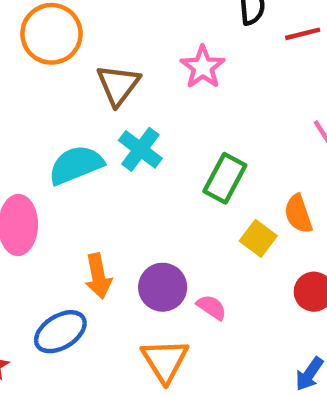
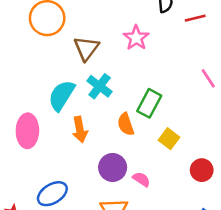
cyan semicircle: (76, 165) -> (62, 95), turned -36
orange semicircle: (298, 214) -> (126, 124), moved
orange arrow: (98, 276) -> (80, 129), moved

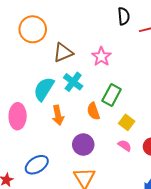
pink star: (136, 38) -> (101, 57), moved
brown triangle: (86, 48) -> (63, 53), turned 30
pink semicircle: (141, 179) -> (125, 146), moved

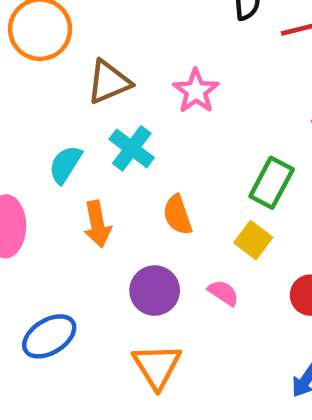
cyan semicircle: (44, 89) -> (65, 164), size x0.7
green rectangle: (112, 95) -> (272, 183), moved
pink semicircle: (125, 146) -> (223, 293), moved

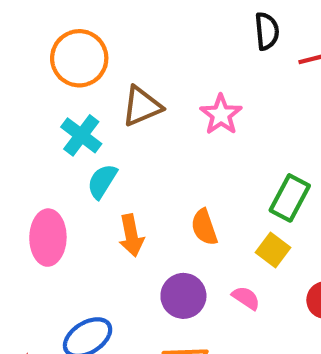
cyan cross: (132, 148) -> (81, 135), moved

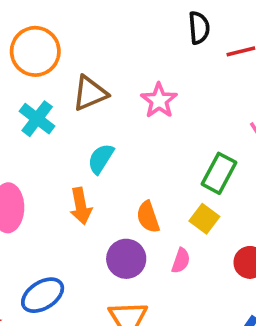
cyan semicircle: (102, 181) -> (101, 159), moved
orange semicircle: (204, 227) -> (148, 217), moved
pink semicircle: (246, 298) -> (181, 261), turned 75

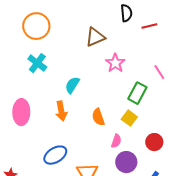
brown triangle: (90, 93) -> (95, 37), moved
pink star: (159, 100) -> (115, 63), moved
purple circle: (126, 259) -> (126, 162), moved
blue ellipse: (43, 295) -> (55, 155), moved

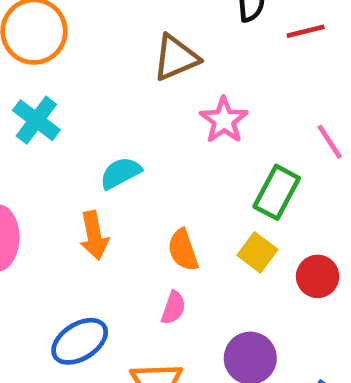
cyan semicircle: (72, 85) -> (120, 173), turned 30
pink semicircle: (116, 141) -> (173, 308), moved
red circle: (154, 142) -> (318, 276), moved

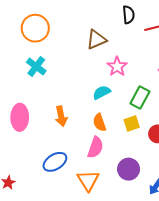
cyan semicircle: (120, 173) -> (102, 92), moved
yellow square: (257, 252) -> (132, 124), turned 35
pink semicircle: (173, 308) -> (95, 147), size x1.5

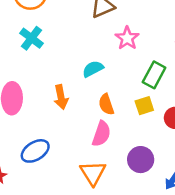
cyan semicircle: (102, 92) -> (93, 69), moved
blue ellipse: (55, 162) -> (35, 151), moved

